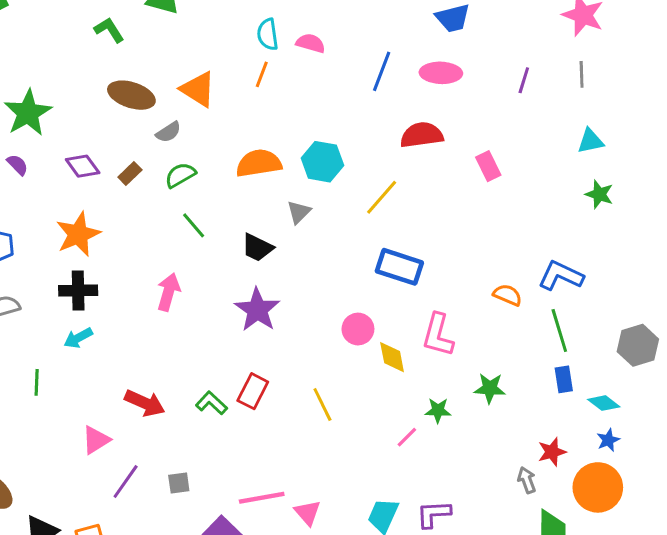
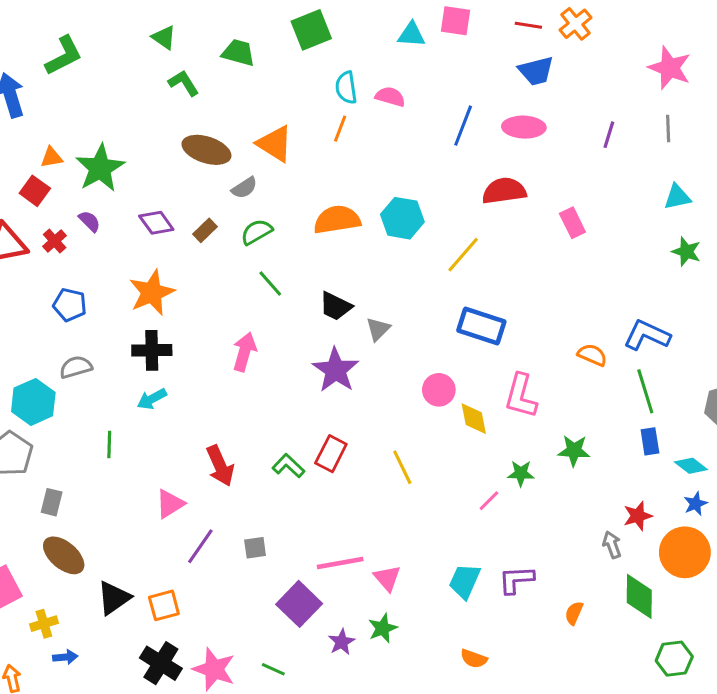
gray triangle: (299, 212) -> (378, 329), moved
red arrow: (145, 403) -> (220, 466), turned 42

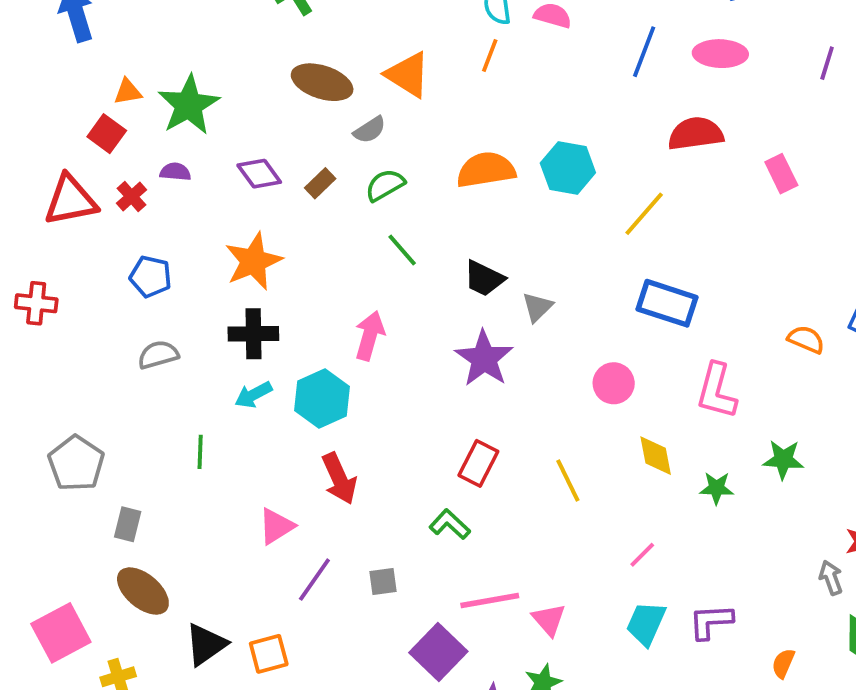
purple semicircle: (90, 221) -> (175, 172), turned -40
cyan hexagon: (33, 402) -> (322, 399), moved
yellow diamond: (474, 419) -> (656, 456), moved
green L-shape: (288, 466) -> (450, 524), moved
pink line: (489, 501) -> (642, 555), moved

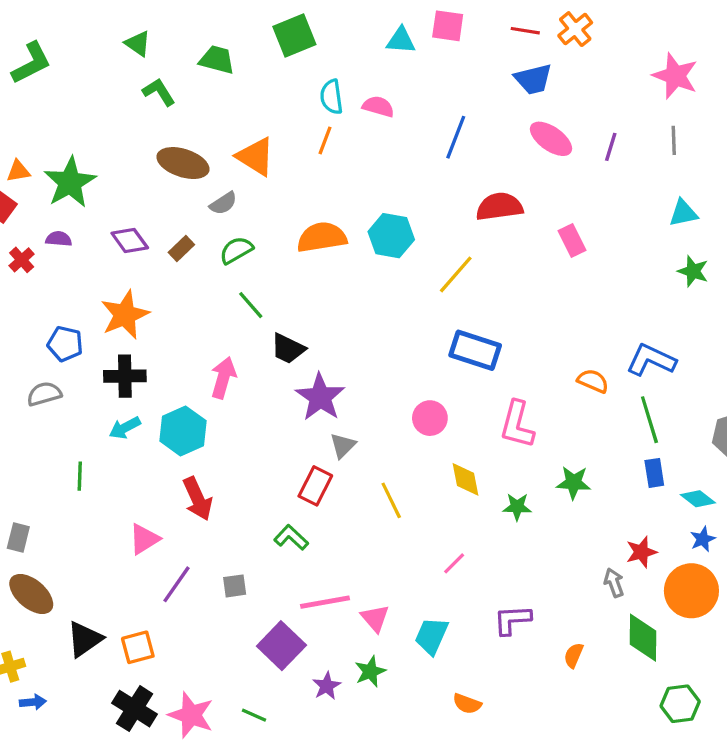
pink ellipse: (720, 54) -> (551, 139), moved, turned 33
blue pentagon: (151, 277) -> (65, 344), moved
black trapezoid: (484, 278) -> (288, 349), moved
gray triangle: (537, 307) -> (343, 445), moved
cyan trapezoid: (646, 623) -> (432, 636), moved

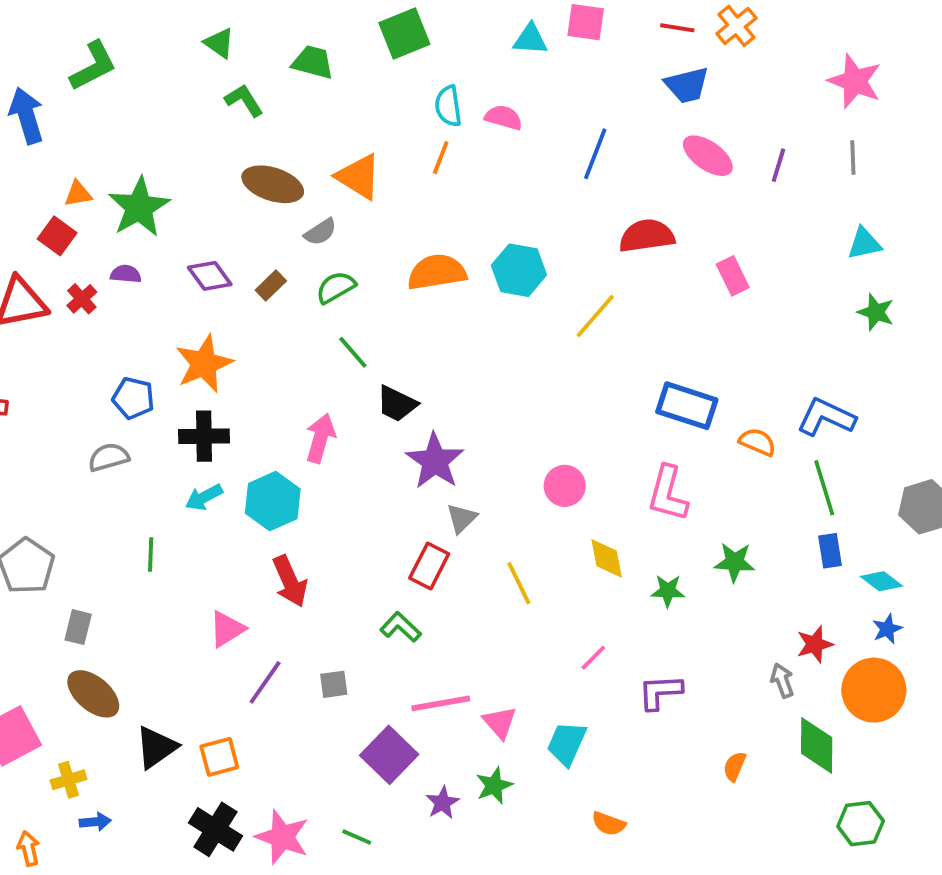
blue rectangle: (475, 350) -> (687, 406), moved
purple L-shape: (512, 620) -> (660, 692), moved

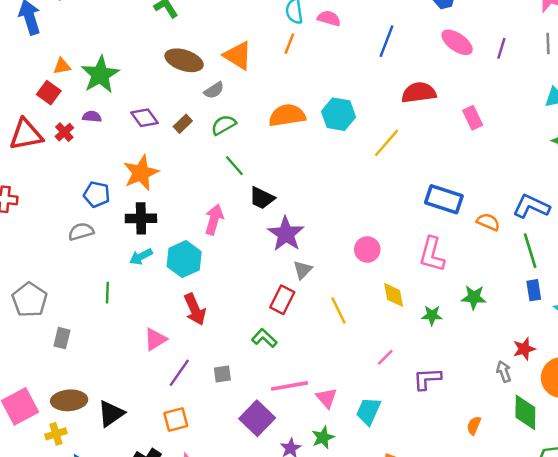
brown ellipse: (93, 694) -> (69, 400), moved, turned -44
orange square: (219, 757) -> (176, 419), moved

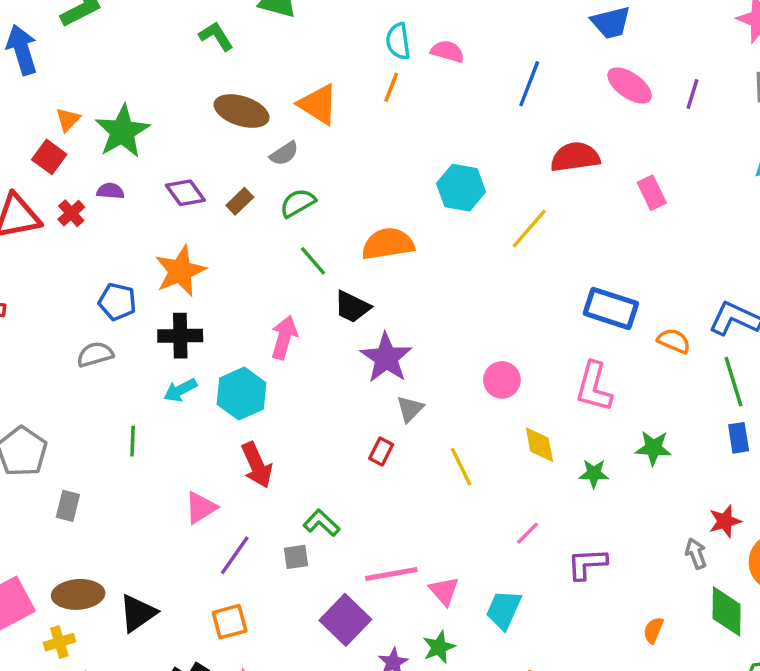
orange triangle: (62, 66) -> (68, 120), turned -36
orange semicircle: (287, 115) -> (388, 244), moved
red rectangle: (282, 300) -> (381, 451), size x0.7
green L-shape: (264, 338) -> (322, 523), moved

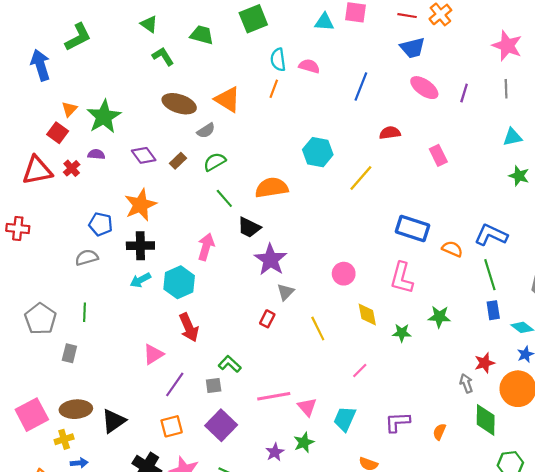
red semicircle: (575, 157) -> (390, 133), size x0.7
green line: (133, 441) -> (84, 312), moved
purple L-shape: (587, 564) -> (397, 422), moved
purple square: (345, 620) -> (221, 425), moved

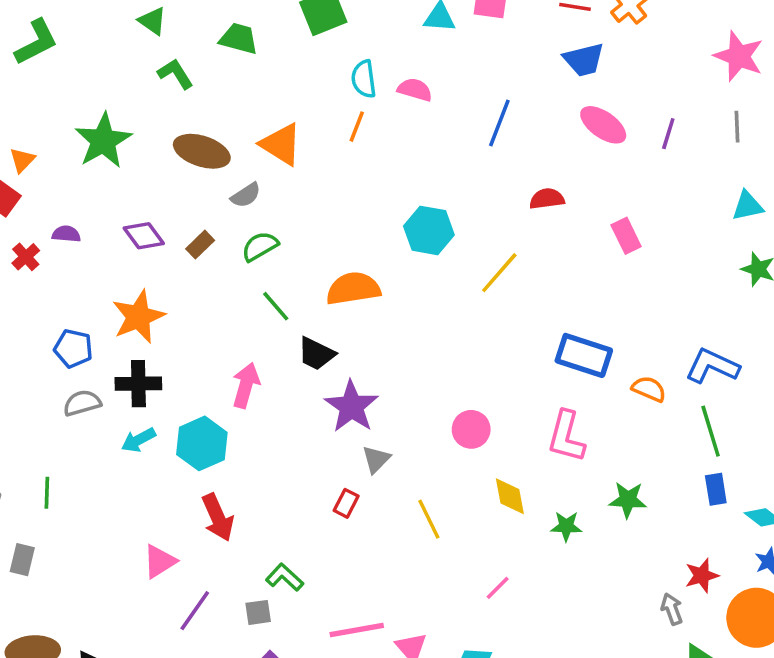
green star: (104, 117) -> (103, 141), moved
gray semicircle: (87, 258) -> (82, 403), moved

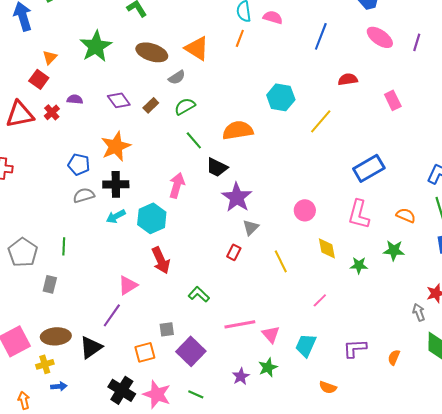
blue rectangle: (584, 355) -> (369, 168), turned -48
orange semicircle: (649, 389) -> (406, 215), moved
purple line: (195, 611) -> (112, 315), moved
gray square: (258, 612) -> (167, 329), moved

